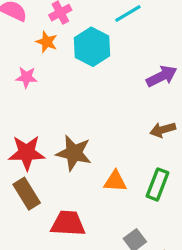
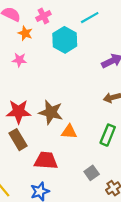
orange star: (47, 42) -> (25, 33), moved
orange triangle: (115, 181) -> (69, 132), moved

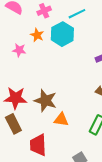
cyan line: (90, 18) -> (77, 14), moved
orange star: (25, 33) -> (37, 35), moved
red trapezoid: (46, 161) -> (38, 145), turned -100

